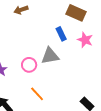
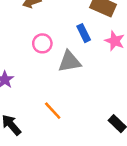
pink circle: (29, 65) -> (42, 43), moved

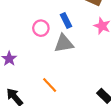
blue rectangle: (84, 33) -> (66, 20), moved

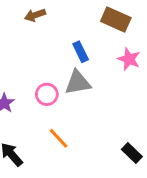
pink circle: (41, 28) -> (47, 94), moved

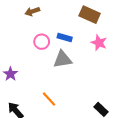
blue rectangle: (81, 52) -> (65, 37), turned -48
pink circle: (47, 94) -> (42, 42), moved

